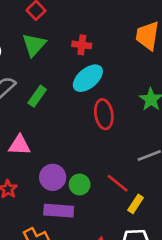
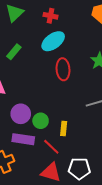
red line: (118, 183) -> (51, 147), moved
yellow rectangle: (136, 204) -> (64, 129), moved, turned -32

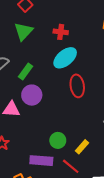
purple circle: (21, 114) -> (32, 95), moved
yellow rectangle: (64, 129) -> (82, 147), turned 40

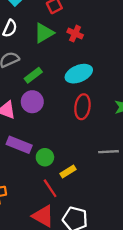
red cross: (61, 32) -> (75, 34), moved
purple rectangle: (41, 161) -> (19, 145), moved

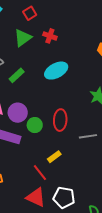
purple circle: (32, 102) -> (18, 113), moved
red ellipse: (82, 107) -> (60, 120), moved
green circle: (45, 157) -> (35, 125), moved

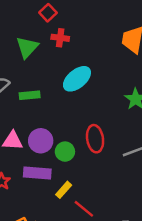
red square: (30, 13) -> (48, 13), moved
green rectangle: (17, 75) -> (30, 95), turned 49
yellow rectangle: (54, 157) -> (64, 190), moved

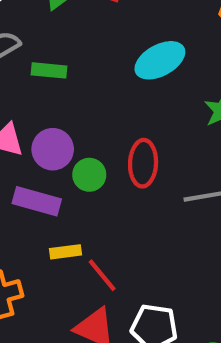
cyan ellipse: (77, 79) -> (160, 60), moved
yellow rectangle: (64, 190) -> (65, 252), moved, turned 30

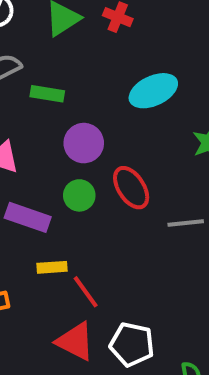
purple circle: (53, 149) -> (84, 143), moved
red ellipse: (143, 163) -> (131, 188), turned -39

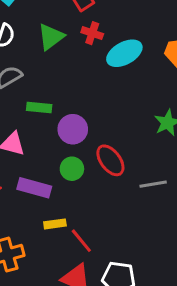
cyan ellipse: (153, 91) -> (124, 53), moved
green rectangle: (47, 94) -> (39, 107), moved

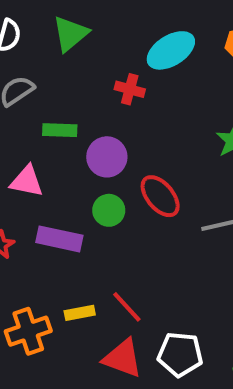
red cross: (92, 33) -> (130, 89), moved
yellow rectangle: (55, 224) -> (80, 313), moved

